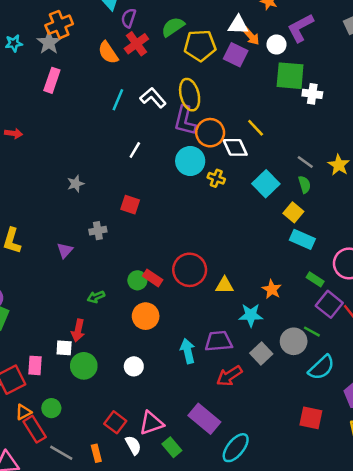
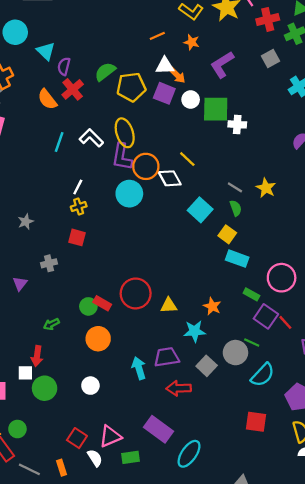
white circle: (276, 45) -> (191, 100), moved
yellow cross: (216, 178) -> (79, 206), moved, turned -35
red arrow: (229, 376) -> (179, 388), turned 35
green rectangle: (172, 447) -> (130, 457), turned -54

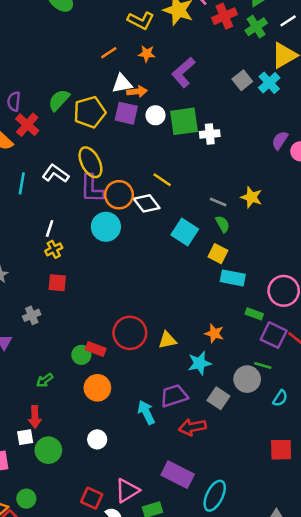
gray square: (270, 58) -> (242, 80), moved
orange arrow: (177, 75) -> (137, 91), turned -42
cyan semicircle: (263, 375) -> (280, 398), size x0.6

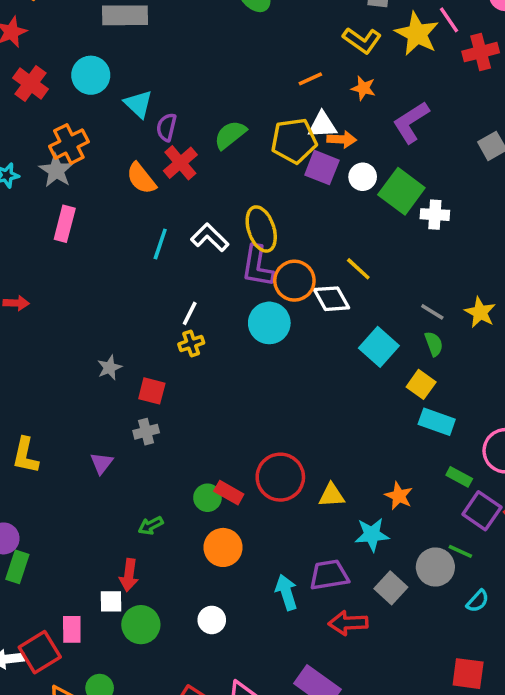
yellow pentagon: (90, 112) -> (294, 141), moved
green square: (184, 121) -> (401, 191), turned 36
red square: (57, 283) -> (152, 391), moved

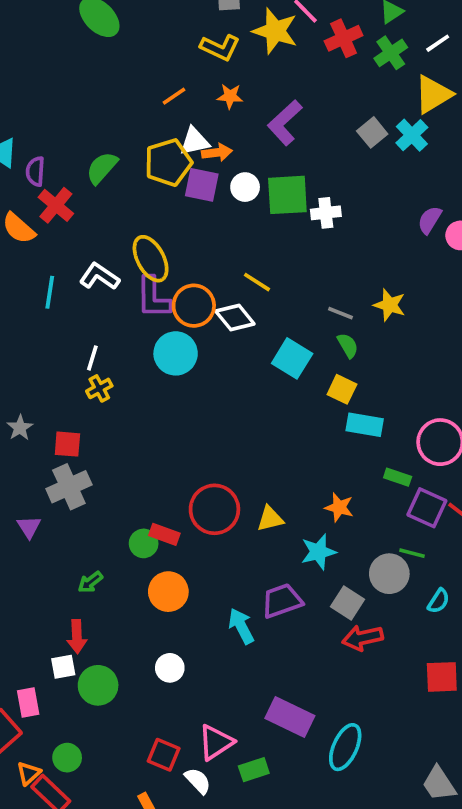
green square: (401, 191) -> (287, 195), turned -30
gray cross: (146, 432) -> (69, 487), size x1.6
red arrow: (348, 623) -> (363, 638), moved

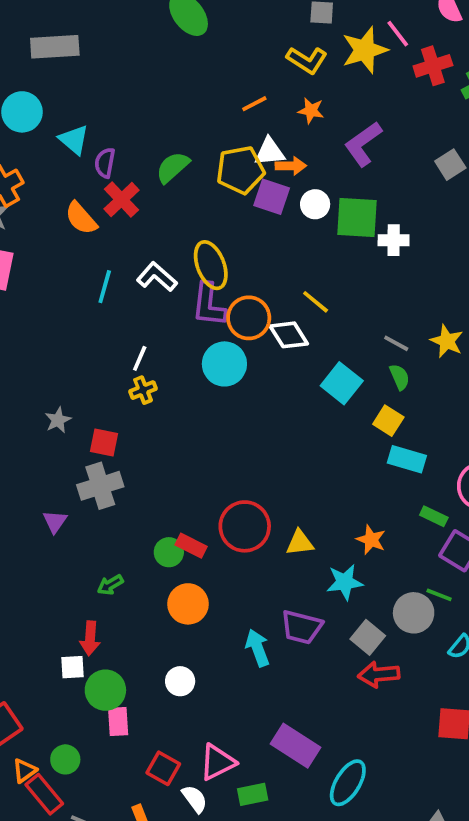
yellow star: (275, 31) -> (365, 50), turned 30
purple trapezoid: (282, 601) -> (302, 627), turned -153
pink rectangle: (28, 702) -> (118, 721), moved

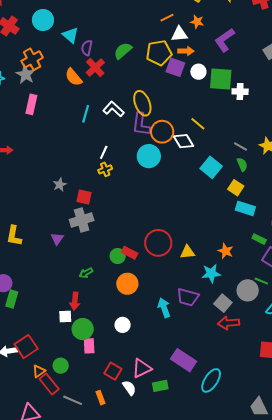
white triangle: (270, 152) -> (179, 34), moved

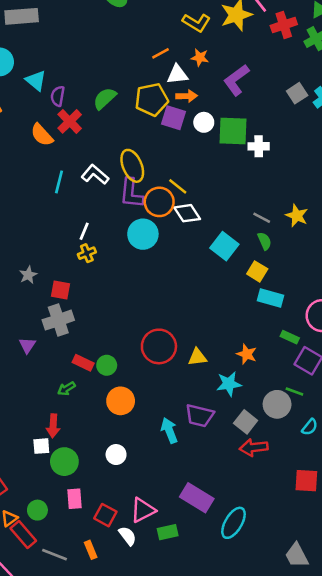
yellow line: (198, 124) -> (178, 186), moved
red rectangle: (130, 253) -> (83, 363), moved
pink rectangle: (89, 346) -> (74, 499), moved

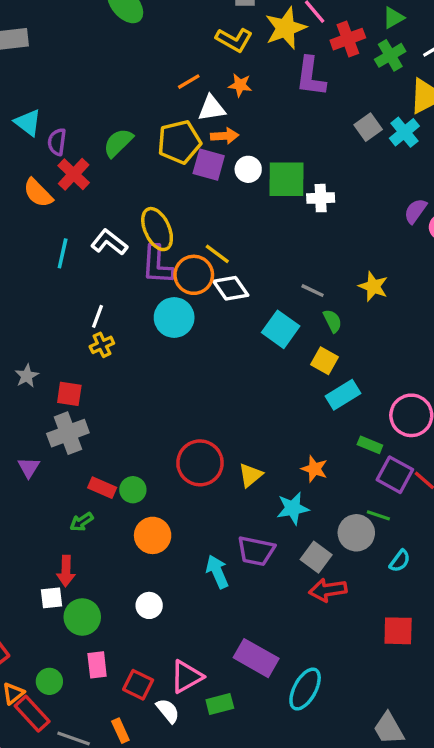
purple L-shape: (236, 80) -> (311, 77), moved, turned -44
gray line: (262, 218) -> (313, 291), moved
cyan rectangle: (271, 298) -> (343, 395), turned -45
yellow triangle: (197, 357) -> (250, 475), turned -30

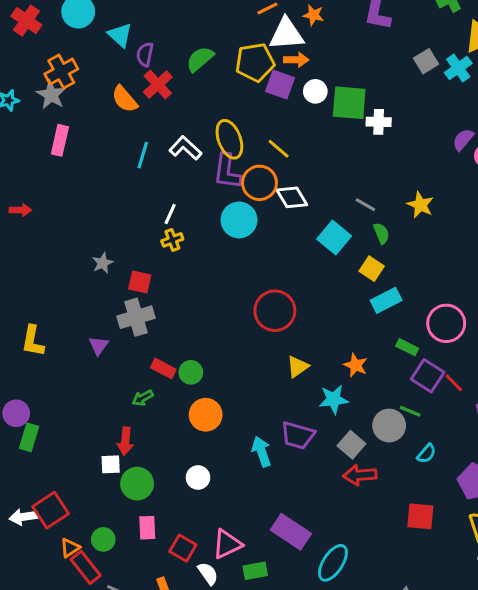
white triangle: (212, 108) -> (286, 34), size x1.4
yellow line: (217, 254) -> (279, 149), moved
red circle: (200, 463) -> (275, 311), moved

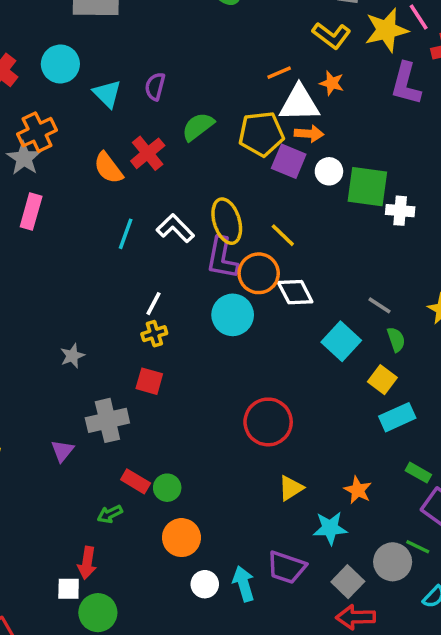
purple semicircle: (145, 54) -> (155, 86), moved
red square: (140, 282) -> (149, 381), moved
white circle: (198, 478) -> (205, 584), moved

